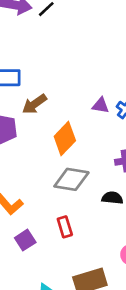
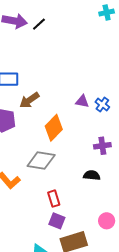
gray diamond: (71, 179) -> (41, 161), moved
purple square: (25, 240) -> (57, 221), moved, turned -35

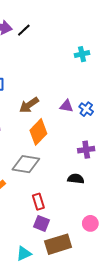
cyan cross: (107, 13) -> (82, 54), moved
brown arrow: (29, 100) -> (29, 105), moved

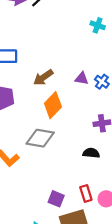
cyan cross: (82, 54) -> (98, 25), turned 32
red rectangle: (38, 202) -> (86, 193), moved

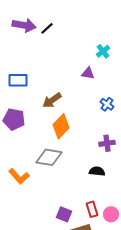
cyan cross: (98, 25) -> (103, 51), turned 32
purple triangle: (82, 79) -> (88, 73), moved

